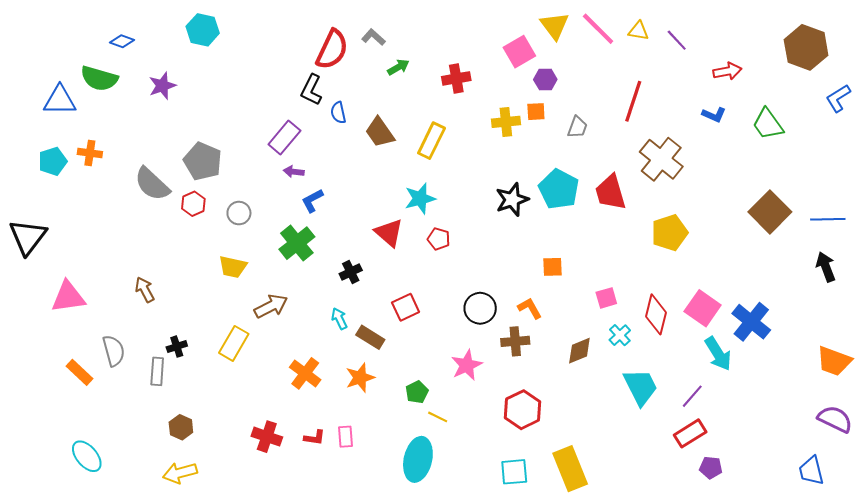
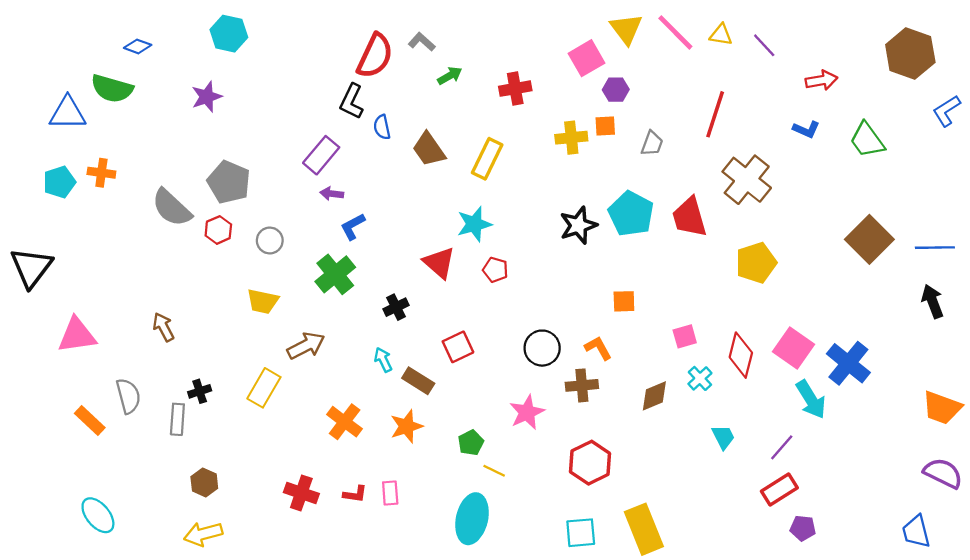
purple star: (162, 86) -> (207, 97), moved
cyan trapezoid: (640, 387) -> (723, 437), size x0.6

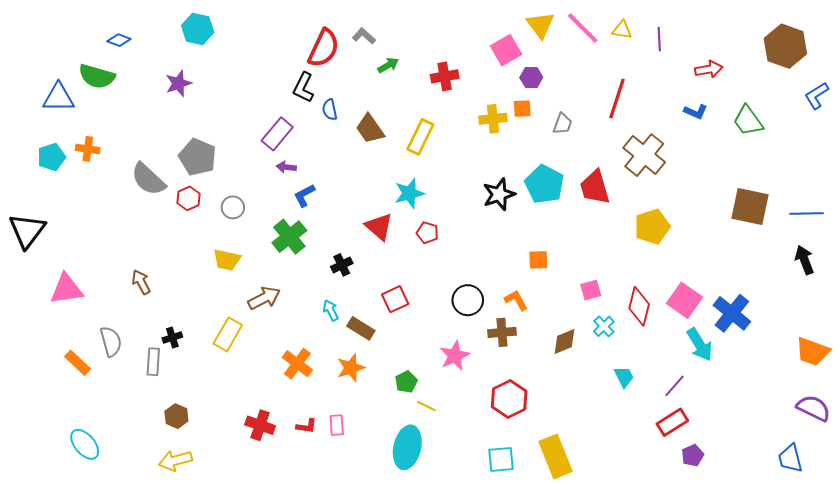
purple line: (764, 45) -> (659, 39), turned 40
brown square: (869, 239) -> (750, 206), turned -33
purple pentagon: (803, 528) -> (693, 455), turned -30

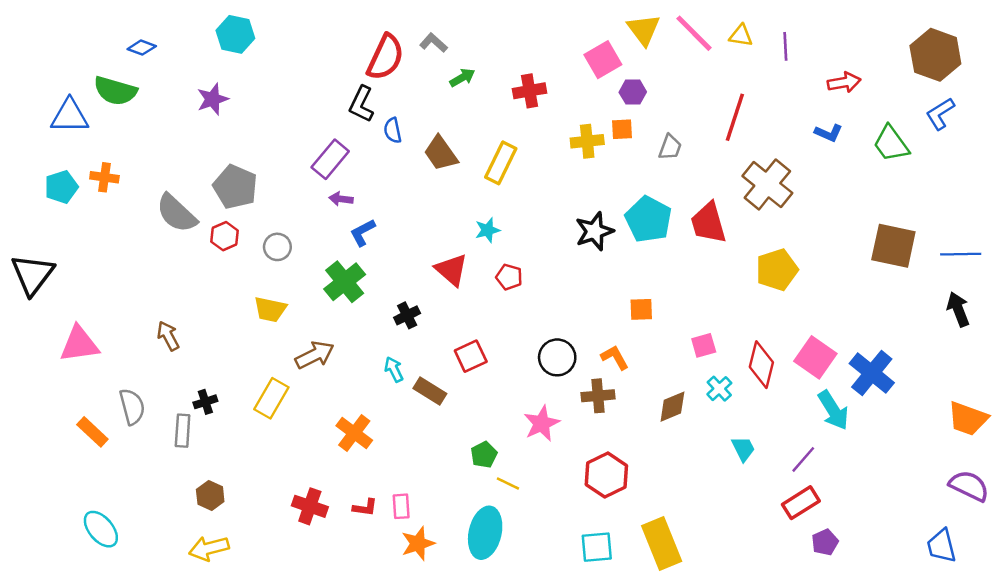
blue L-shape: (817, 96) -> (940, 114), moved
cyan star: (409, 193) -> (488, 230), size x0.7
orange star: (351, 368) -> (418, 544), moved

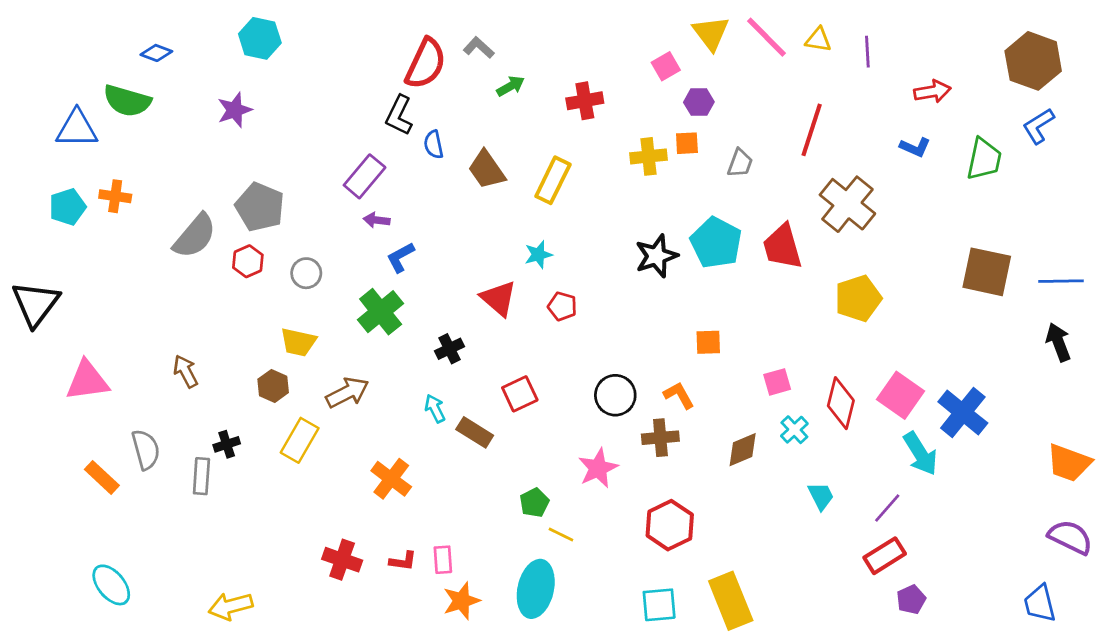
pink square: (603, 60) -> (666, 66), size x0.7
green trapezoid: (891, 144) -> (984, 159), turned -132
gray semicircle: (177, 213) -> (195, 236), turned -93
brown hexagon: (210, 495) -> (273, 386), moved

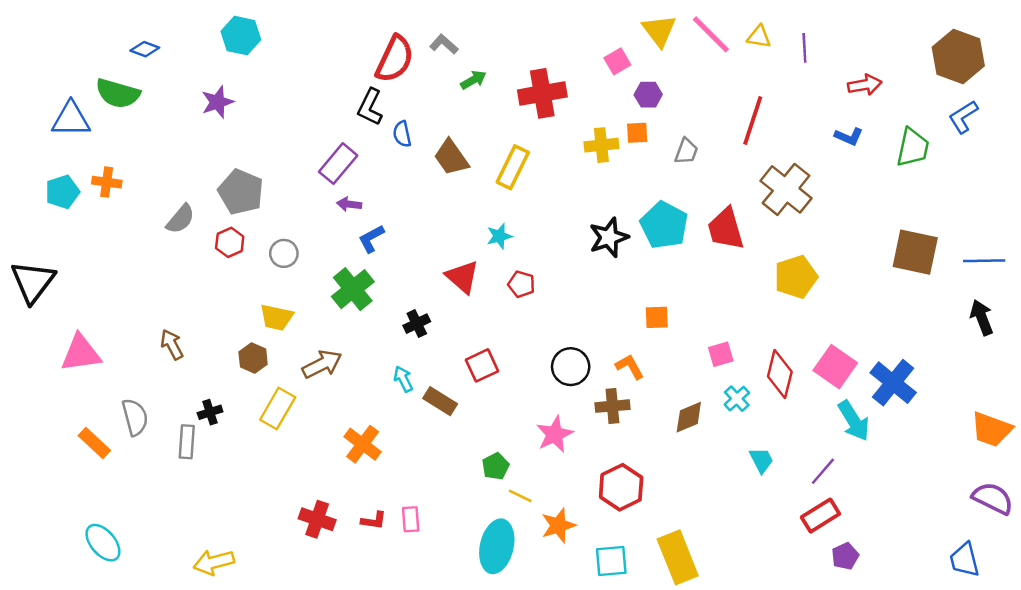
red cross: (585, 101) -> (542, 93), size x1.4
gray semicircle: (195, 236) -> (181, 219), size x0.7
orange star: (461, 601) -> (558, 525), moved

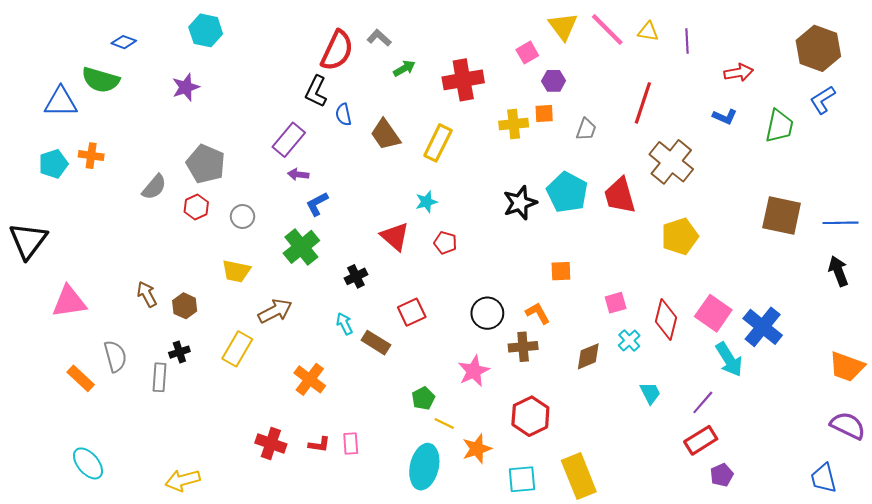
brown hexagon: (253, 358) -> (185, 306), moved

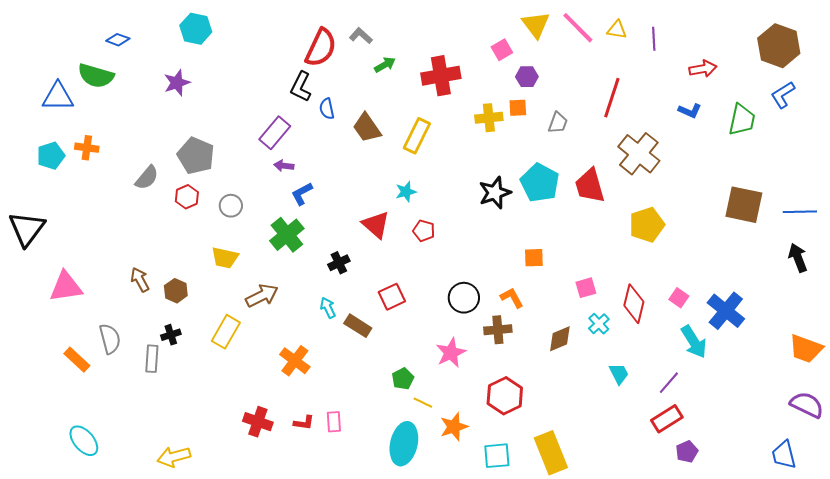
pink square: (713, 313) -> (679, 298), size x0.6

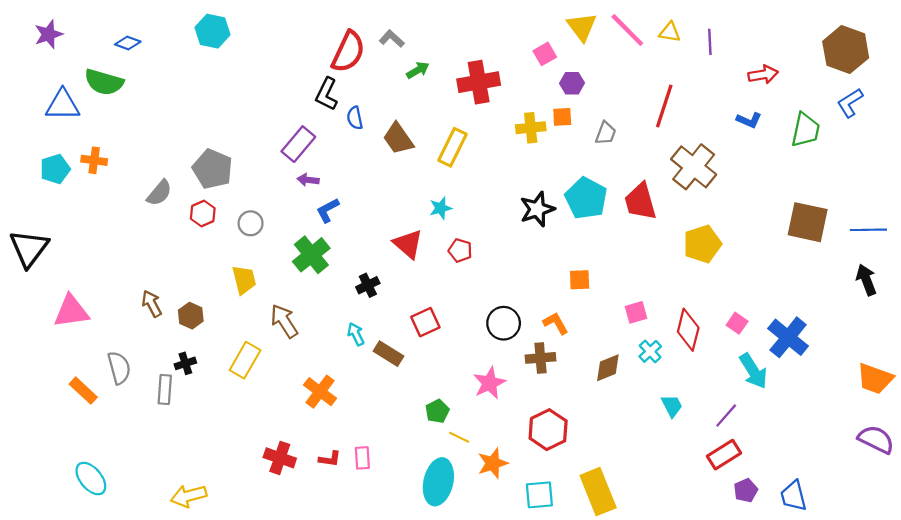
purple star: (177, 83) -> (49, 34), moved
yellow trapezoid: (225, 258) -> (244, 280), turned -116
brown arrow: (262, 296) -> (284, 321), turned -96
blue trapezoid: (784, 455) -> (794, 496), moved

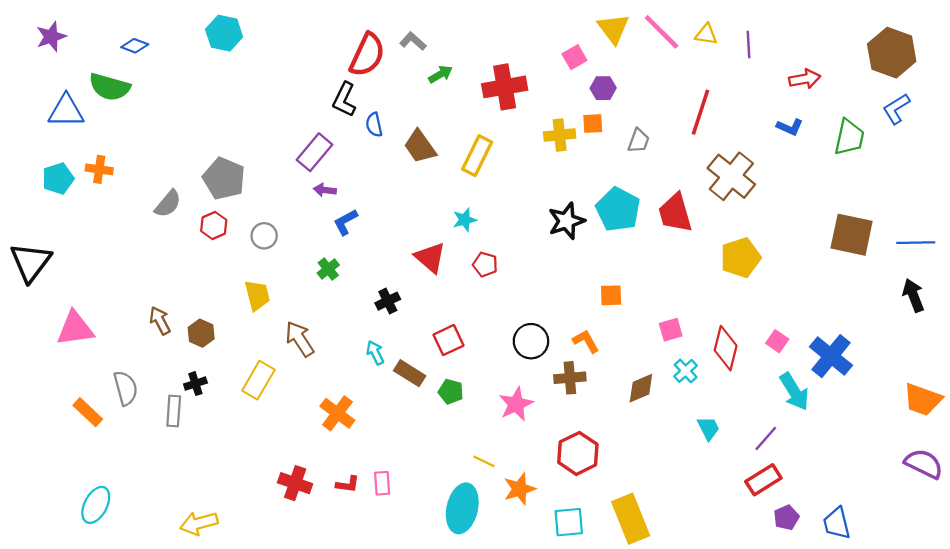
green cross: (311, 255) -> (328, 269), size x0.6
green pentagon: (437, 411) -> (451, 392), moved, turned -30
cyan ellipse: (91, 479) -> (96, 505), turned 68

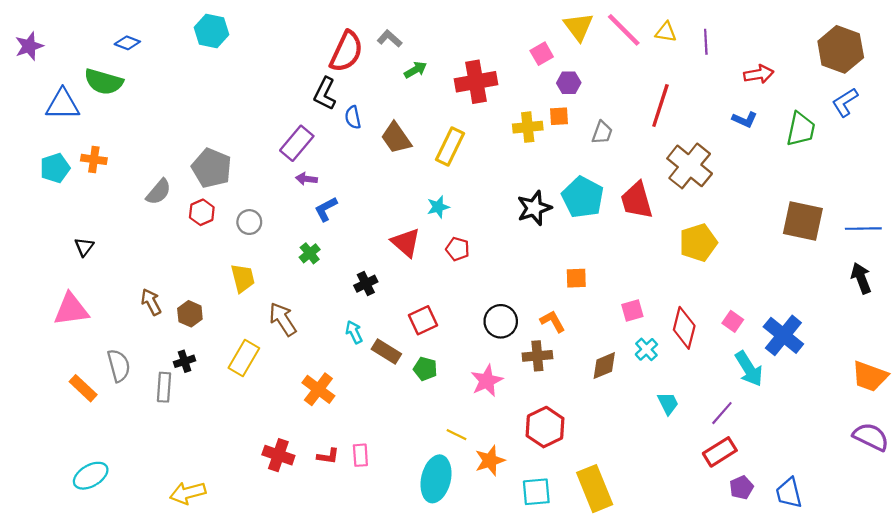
purple star: (51, 37) -> (29, 46), moved
black triangle: (31, 262) -> (84, 247), moved, size x0.5
cyan ellipse: (96, 505) -> (91, 476), turned 32

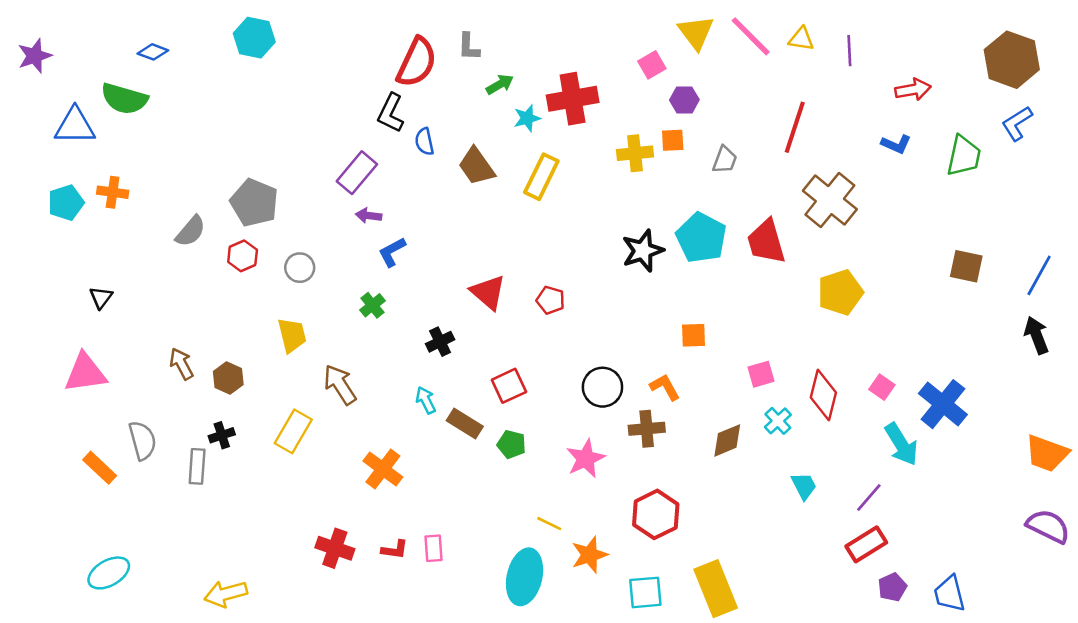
gray L-shape: (390, 39) -> (469, 47), turned -130
cyan star: (438, 207) -> (527, 118), moved
brown square: (803, 221) -> (966, 266), size x0.7
blue line: (863, 229) -> (1039, 275), turned -60

